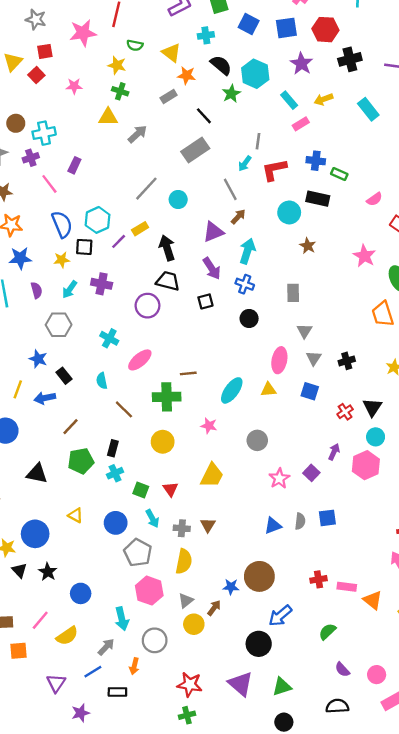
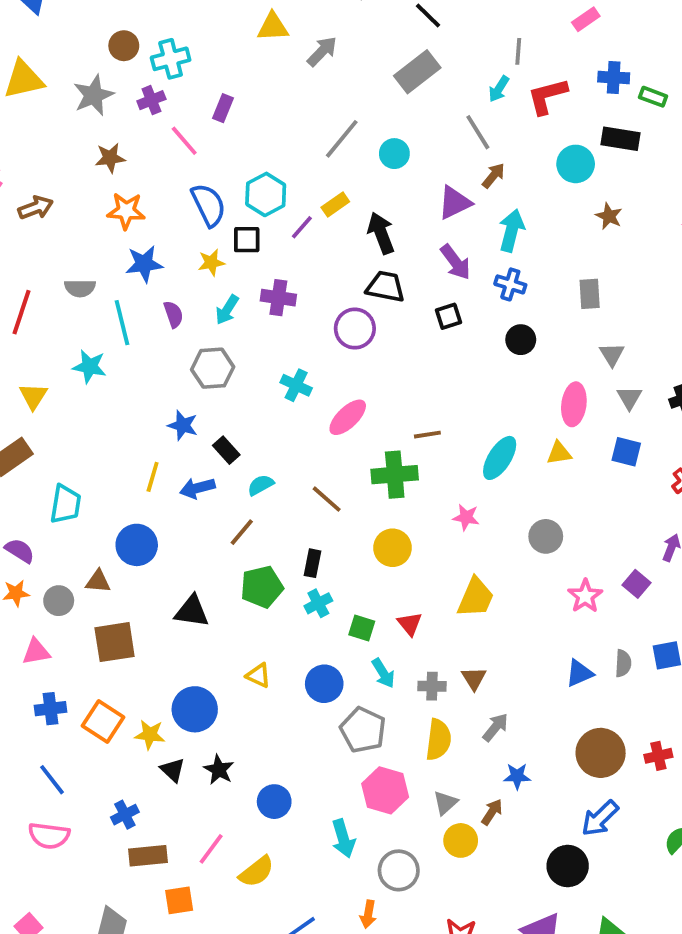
cyan semicircle: (102, 381) -> (261, 485), moved, turned 77
brown circle: (259, 576) -> (601, 753), moved
gray arrow: (106, 647) -> (495, 727), moved

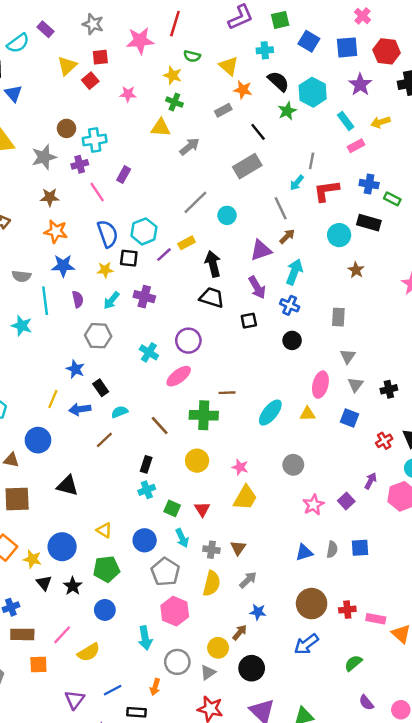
purple circle: (355, 329) -> (188, 341), moved
pink star: (466, 517) -> (240, 467), moved
green pentagon: (262, 587) -> (106, 569), moved
gray triangle: (445, 803) -> (208, 672), moved
black circle: (568, 866) -> (252, 668), moved

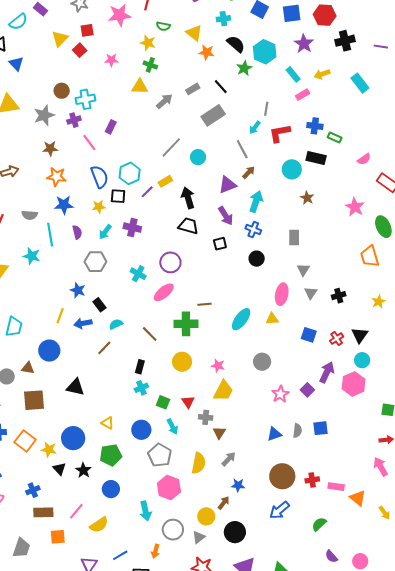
gray rectangle: (223, 110) -> (193, 89), moved
blue square: (350, 418) -> (309, 335), moved
purple arrow: (371, 481) -> (327, 372), size x1.5
gray cross: (211, 550) -> (206, 417), moved

